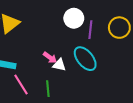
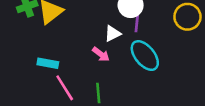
purple line: (90, 30) -> (137, 21), moved
white triangle: (59, 65) -> (112, 34), moved, turned -40

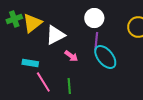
purple line: (137, 21) -> (96, 41), moved
white triangle: (112, 34) -> (55, 35), moved, size x1.5

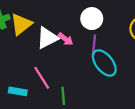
pink arrow: (71, 56) -> (66, 39), moved
cyan rectangle: (30, 63) -> (18, 91), moved
pink line: (43, 82) -> (42, 78), moved

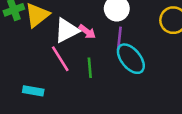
pink line: (42, 78) -> (60, 59), moved
green line: (63, 96) -> (90, 68), moved

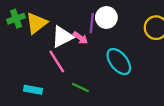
purple line: (119, 38) -> (92, 23), moved
green line: (90, 68) -> (80, 87), moved, turned -60

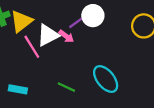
purple line: (92, 23) -> (78, 21), turned 48
pink line: (57, 62) -> (32, 47), moved
cyan ellipse: (119, 62) -> (106, 79), moved

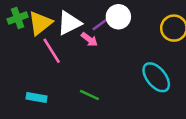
white triangle: (48, 35) -> (69, 23), moved
cyan ellipse: (106, 79) -> (156, 77), moved

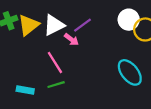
white circle: (118, 17) -> (129, 20), moved
pink line: (52, 51) -> (55, 63), moved
green line: (89, 95) -> (56, 85), moved, turned -42

